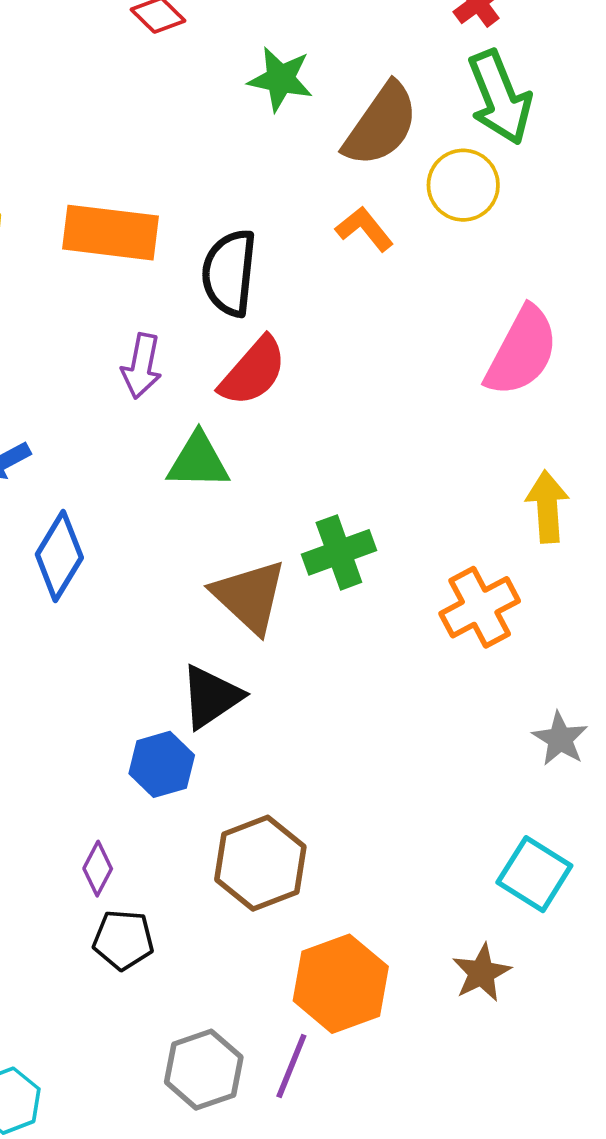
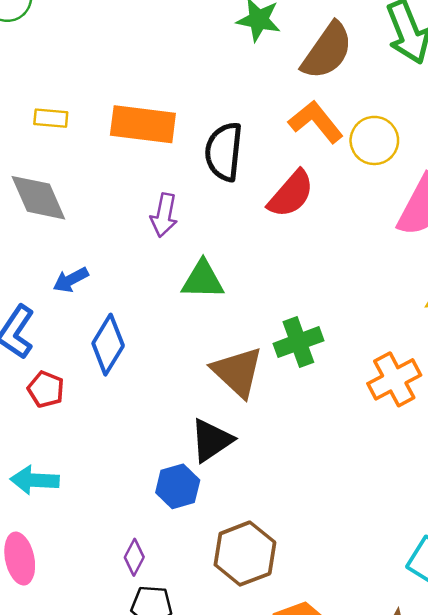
yellow circle: (463, 185) -> (374, 140), moved
orange L-shape: (365, 229) -> (316, 122), size x1.4
red semicircle: (253, 371) -> (291, 194), moved

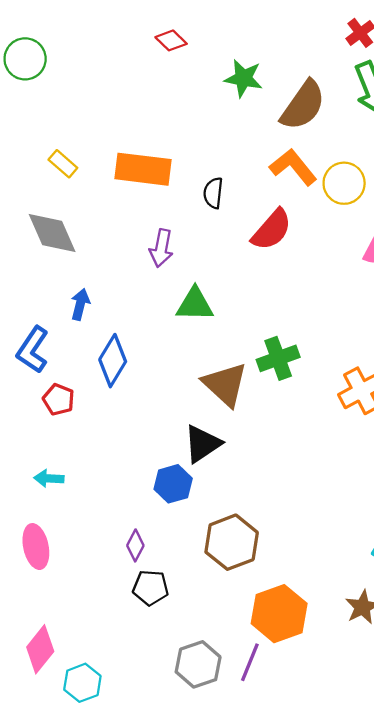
yellow rectangle: (51, 118) -> (63, 164), turned 36
black semicircle: (224, 152) -> (213, 193), size x0.6
blue arrow: (71, 280) -> (80, 304), turned 132
cyan arrow: (35, 480) -> (49, 478), size x0.7

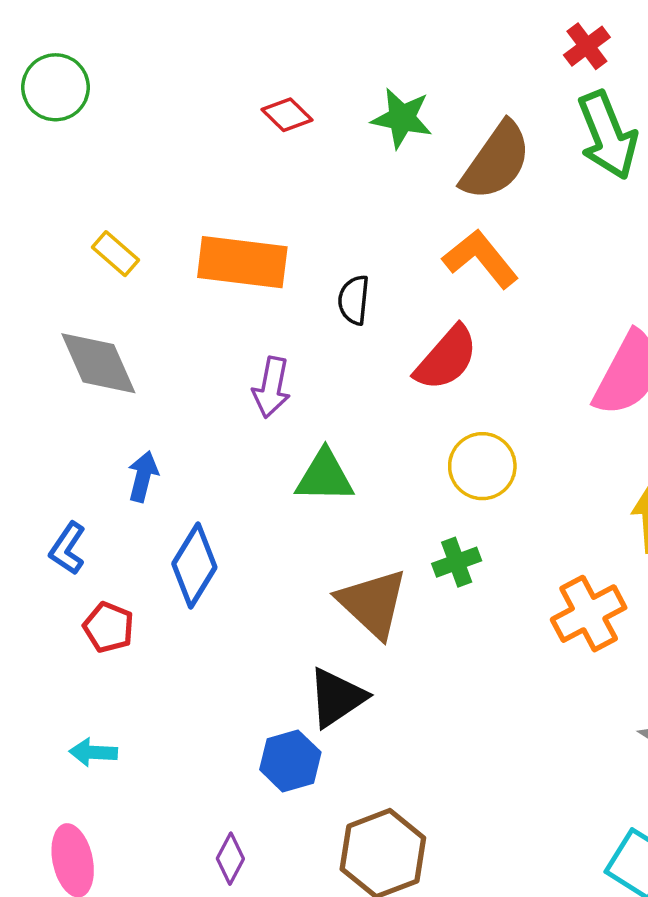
red diamond: (171, 40) -> (287, 115), moved
yellow circle: (344, 183) -> (482, 466), moved
blue L-shape: (33, 350) -> (68, 548), size x0.7
green cross: (278, 358) -> (457, 562), size x0.7

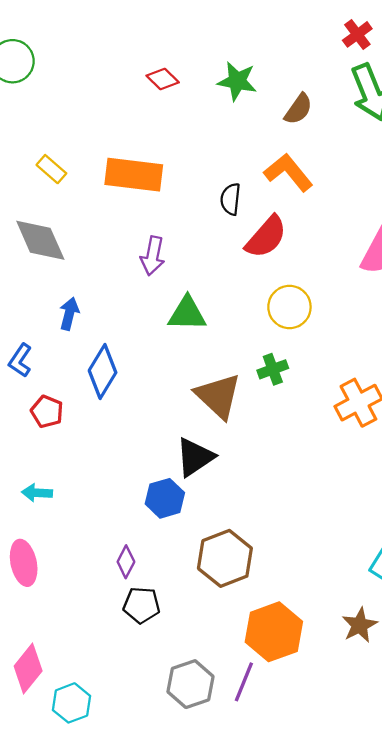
brown semicircle: (496, 161) -> (298, 109), size x0.6
black semicircle: (354, 300) -> (231, 199), moved

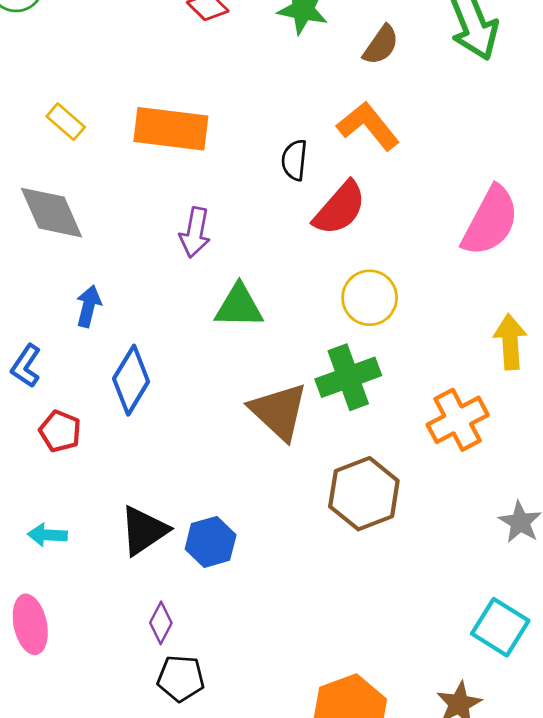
green cross: (273, 369) -> (348, 377), size x1.6
black triangle: (195, 457) -> (144, 531), moved
brown hexagon: (225, 558) -> (364, 494), moved

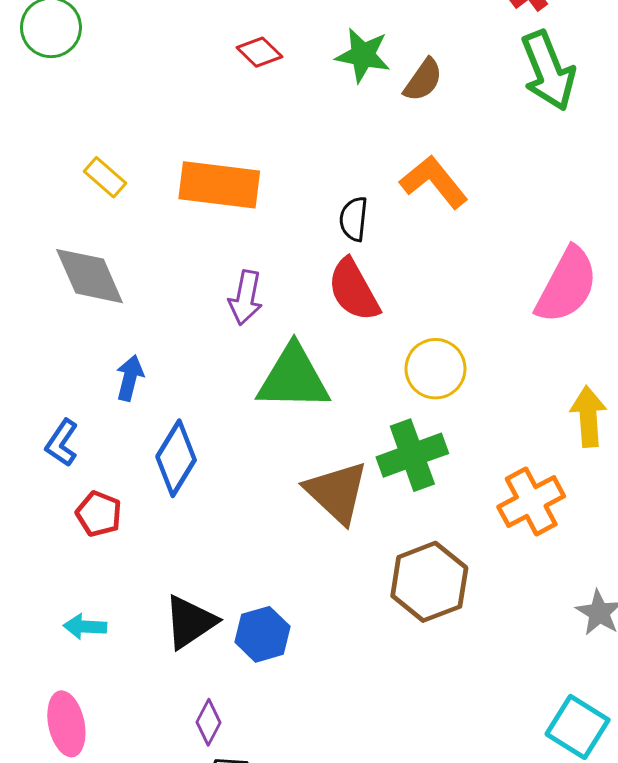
brown semicircle: (381, 45) -> (423, 80), moved
red semicircle: (340, 208) -> (354, 290), moved, turned 110
green triangle: (239, 306) -> (293, 378), size x1.4

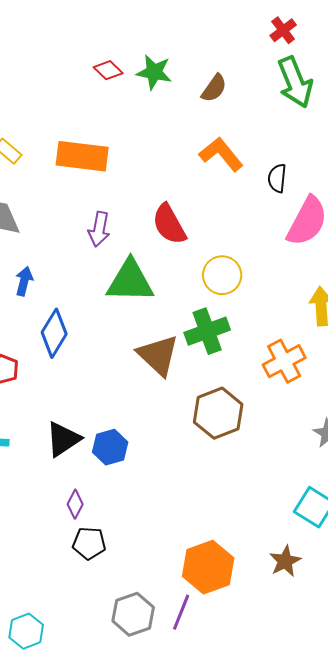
green star: (363, 55) -> (154, 72), moved
black semicircle: (354, 219) -> (277, 178), moved

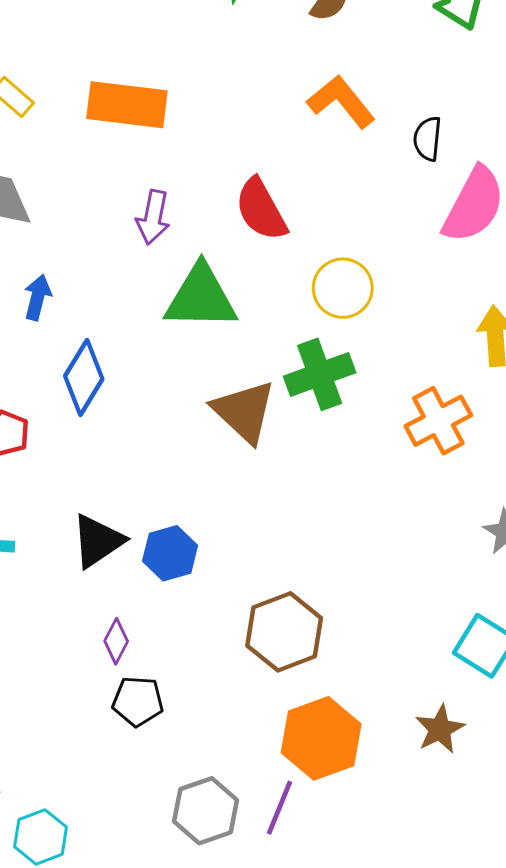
brown hexagon: (218, 413) -> (284, 632), moved

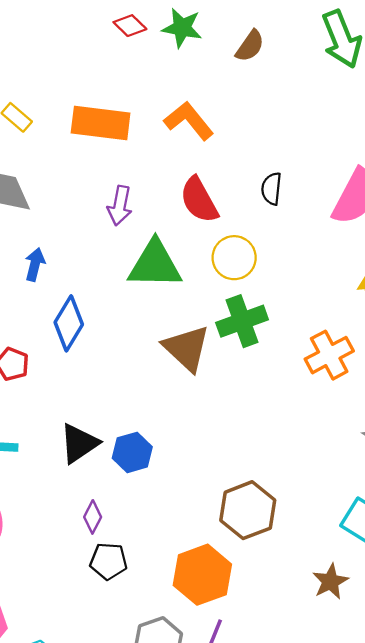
orange L-shape: (341, 102) -> (189, 121), moved
black semicircle: (428, 139) -> (271, 189), moved
yellow circle: (343, 288) -> (234, 258), moved
brown hexagon: (284, 632) -> (248, 510), moved
orange hexagon: (321, 738) -> (202, 575), moved

